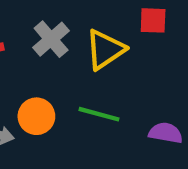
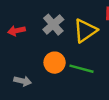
orange circle: (36, 116) -> (55, 63), moved

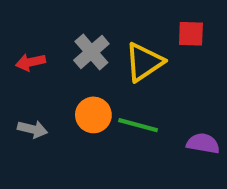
gray arrow: (23, 81) -> (32, 129), moved

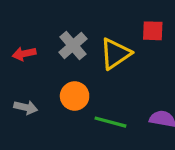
green line: (138, 125) -> (110, 122), moved

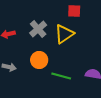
red square: (153, 31) -> (74, 11), moved

